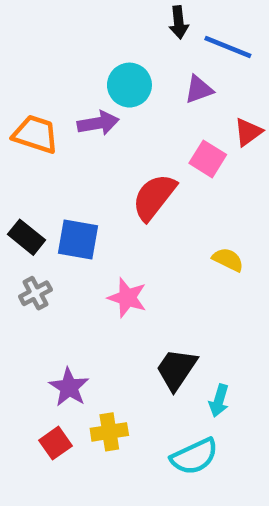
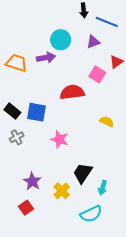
red semicircle: (154, 197) -> (72, 92), turned 45
yellow cross: (109, 432) -> (62, 191), moved, turned -35

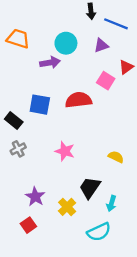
orange trapezoid: (17, 63) -> (18, 39), moved
blue square: (36, 112) -> (40, 105), moved
yellow semicircle: (107, 122) -> (116, 157), moved

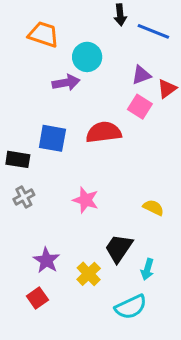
orange trapezoid: (18, 39) -> (43, 34), moved
purple triangle: (101, 45) -> (141, 75), moved
black rectangle: (14, 120) -> (18, 159), turned -30

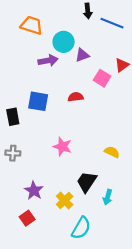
purple triangle: (141, 75) -> (82, 55), moved
red semicircle: (104, 132) -> (76, 97), size x0.6
black rectangle: (18, 159) -> (13, 117), turned 70
gray cross: (24, 197) -> (13, 153), moved, turned 32
cyan semicircle: (131, 307) -> (81, 228), moved, turned -35

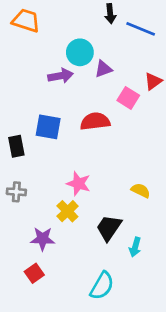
orange trapezoid: (32, 25) -> (26, 21), moved
red semicircle: (76, 97) -> (95, 121), size x1.5
purple star: (34, 191) -> (43, 239), turned -30
yellow cross: (65, 200) -> (67, 211), moved

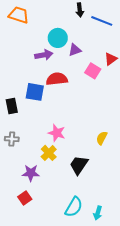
red semicircle: (95, 121) -> (57, 79), moved
yellow semicircle: (141, 190) -> (102, 138), turned -88
cyan arrow: (135, 247) -> (98, 213), moved

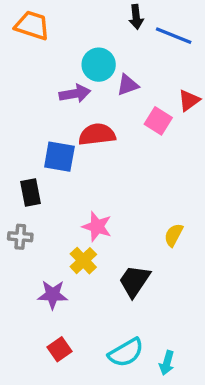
black rectangle: (12, 106) -> (30, 192), moved
red square: (25, 198) -> (59, 349), moved
cyan semicircle: (74, 207) -> (126, 353), turned 30

